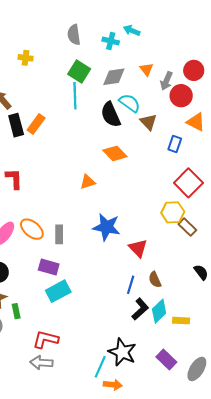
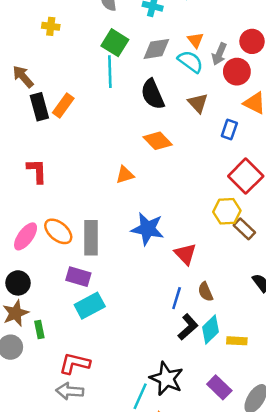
cyan semicircle: (130, 103) -> (190, 62), moved
gray rectangle: (59, 234) -> (91, 238), size x1.5

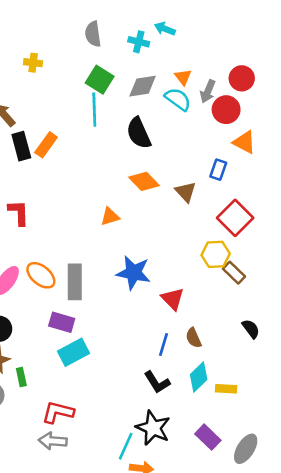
brown triangle: (198, 103) -> (186, 192), moved
black L-shape: (188, 327) -> (157, 382), moved, turned 100

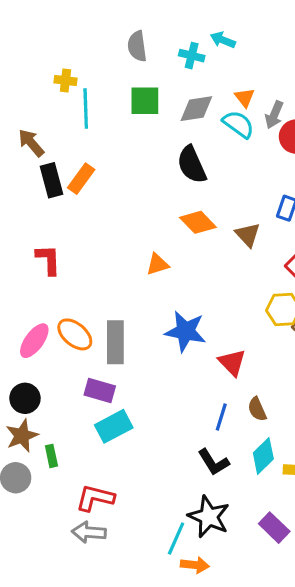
green square: (100, 80) -> (145, 101), turned -32
cyan line: (94, 110) -> (86, 109), moved

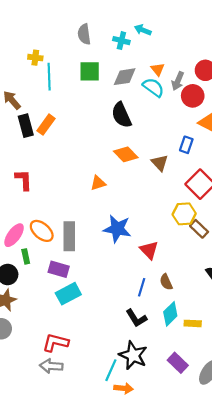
green rectangle: (51, 456) -> (26, 256), moved

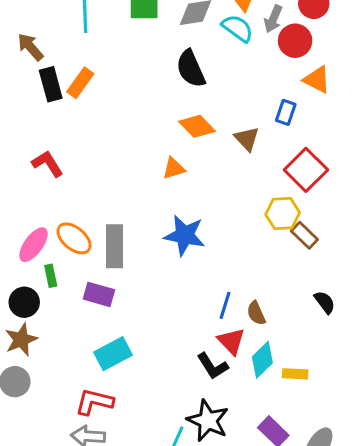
red L-shape: (24, 180) -> (48, 164), turned -30
orange triangle: (98, 183) -> (174, 168), moved
red triangle: (149, 250) -> (231, 341), moved
blue line: (142, 287) -> (225, 305), moved
cyan rectangle: (68, 294) -> (113, 354), moved

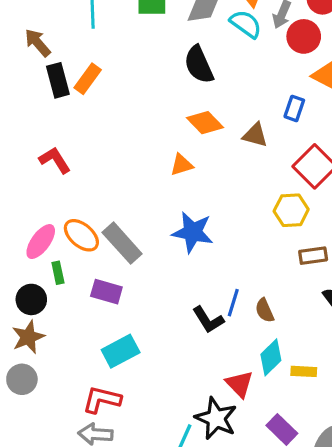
brown triangle: (247, 139) -> (255, 135), turned -32
brown rectangle: (304, 235) -> (313, 256), moved, turned -52
gray rectangle: (114, 246) -> (122, 243), turned -42
red triangle: (231, 341) -> (240, 384), moved
black L-shape: (213, 366) -> (208, 320), moved

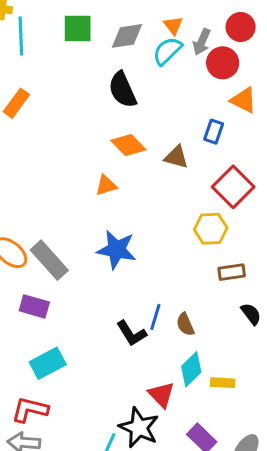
cyan semicircle: (246, 24) -> (167, 51), turned -80

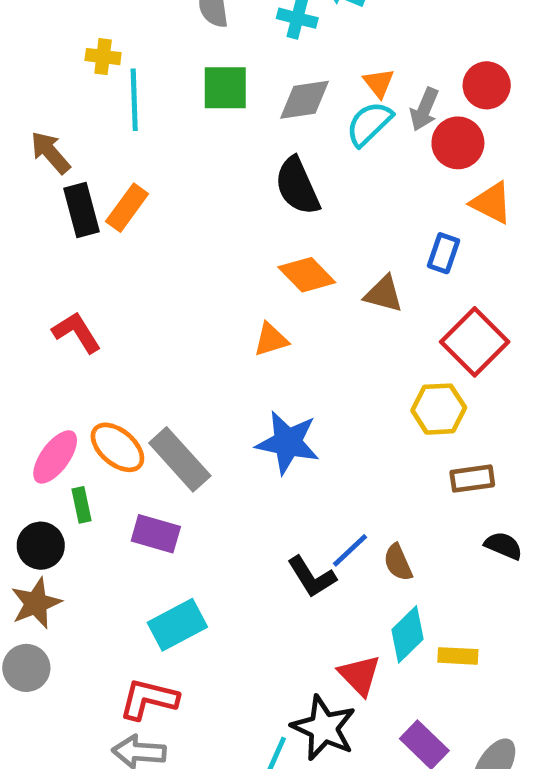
black semicircle: (251, 314) -> (503, 546), turned -30
blue line: (155, 317) -> (350, 550), turned 30

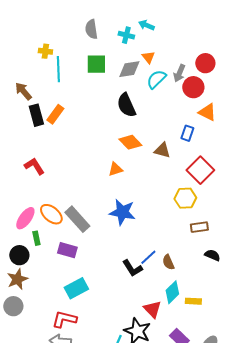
orange triangle: (379, 83) -> (148, 57), moved

